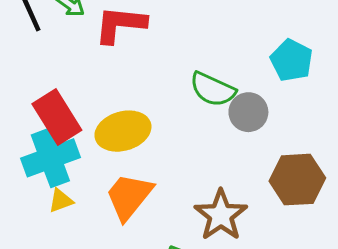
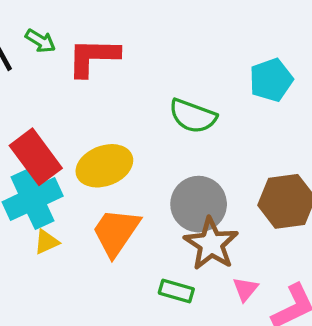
cyan pentagon: (292, 60) -> (271, 80), turned 30
gray circle: (248, 112) -> (199, 204), moved, size x1.4

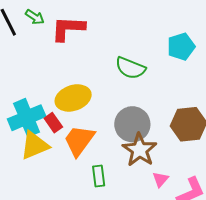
red rectangle: (36, 157) -> (53, 123), moved, size x0.6
yellow triangle: (46, 242) -> (35, 145), size x1.8
green rectangle: (176, 291) -> (99, 176), moved, turned 65

